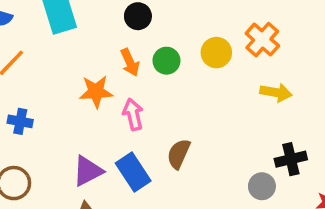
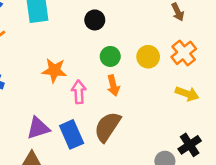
orange arrow: (130, 62) -> (113, 85), moved
brown semicircle: (179, 154) -> (107, 127), size x1.4
black cross: (291, 159) -> (190, 145), turned -30

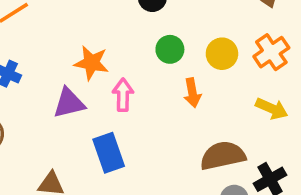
orange arrow: (113, 85) -> (192, 93), moved
brown semicircle: (107, 127) -> (223, 156), moved, turned 40
purple triangle: (38, 128) -> (69, 103), moved

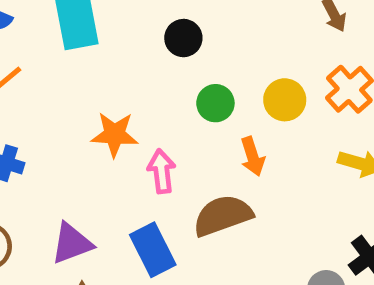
purple triangle: (69, 103) -> (72, 243), moved
brown semicircle: (223, 156) -> (223, 215), moved

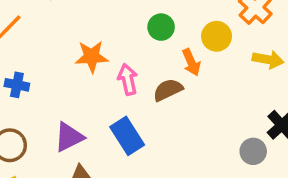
yellow circle: (285, 100) -> (217, 36), moved
brown semicircle: (223, 215) -> (168, 90), moved, size x0.7

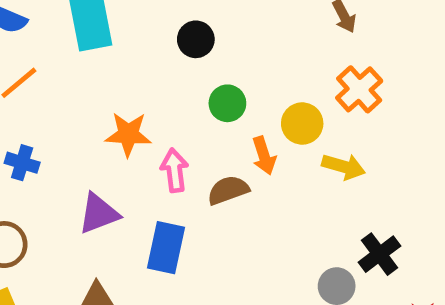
yellow arrow: (268, 60) -> (344, 167), moved
blue rectangle: (127, 136) -> (166, 248), turned 39
purple triangle: (69, 137) -> (99, 213), moved

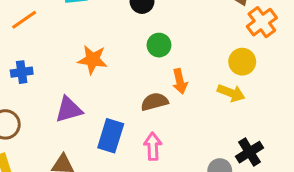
orange cross: (359, 89) -> (262, 22), moved
yellow circle: (302, 123) -> (242, 62), moved
blue cross: (22, 163) -> (22, 72), turned -30
pink arrow: (175, 170) -> (153, 146), moved

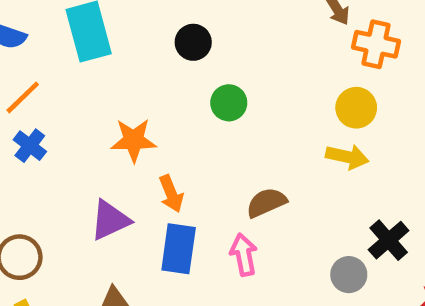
orange cross: (262, 22) -> (376, 44), turned -32
blue cross: (22, 72) -> (30, 146), moved, turned -35
orange arrow: (180, 81) -> (171, 194), moved
brown semicircle: (154, 102) -> (266, 203), moved

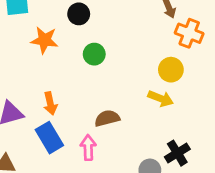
orange star: (134, 140) -> (44, 40), moved
blue rectangle: (179, 249) -> (49, 138), turned -48

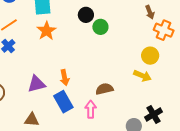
orange star: (44, 40) -> (46, 31), moved, turned 30
green circle: (94, 54) -> (100, 27), moved

